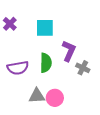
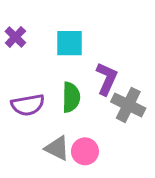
gray cross: (83, 68) -> (128, 105), size x1.5
gray triangle: (37, 96) -> (57, 148), turned 30

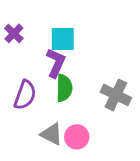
purple L-shape: (107, 79) -> (56, 63), moved
purple semicircle: (28, 105) -> (25, 95), turned -60

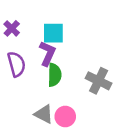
purple semicircle: (25, 95) -> (16, 64), moved, turned -35

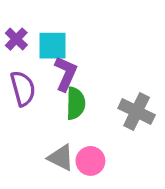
cyan square: (53, 33) -> (53, 46), moved

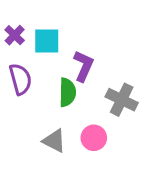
purple L-shape: (66, 74) -> (84, 66), moved
pink circle: (90, 161) -> (94, 138), moved

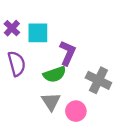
green semicircle: (67, 92) -> (55, 74), turned 70
gray triangle: (54, 141) -> (51, 102), moved, turned 30

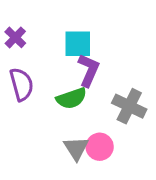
cyan square: (38, 33) -> (78, 44), moved
gray triangle: (51, 102) -> (76, 148), moved

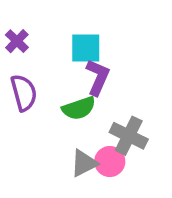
gray cross: (129, 106) -> (129, 136), moved
gray triangle: (76, 148) -> (84, 163), turned 36

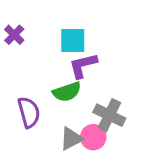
purple L-shape: (98, 77) -> (83, 65), turned -128
purple semicircle: (24, 93) -> (29, 112), moved

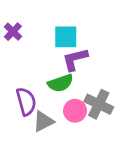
pink circle: (93, 137) -> (75, 111), moved
gray triangle: (71, 139) -> (43, 121), moved

